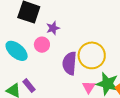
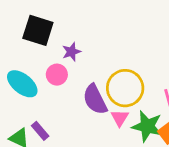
purple semicircle: (70, 63) -> (95, 99), turned -30
pink triangle: (89, 87) -> (120, 118), moved

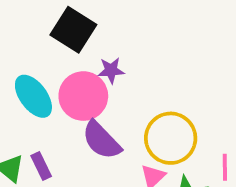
pink circle: (57, 75) -> (83, 96), size x1.6
purple semicircle: (95, 99) -> (101, 140), moved, turned -32

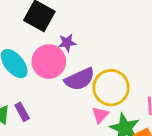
purple semicircle: (101, 140) -> (80, 79), moved, turned -68

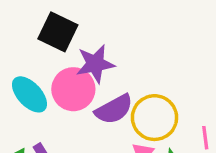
purple star: (67, 43) -> (95, 64), size x1.6

